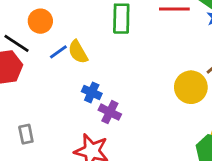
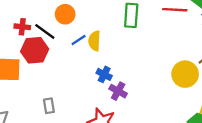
yellow semicircle: (78, 52) -> (94, 41), turned 30

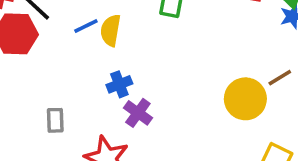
blue cross: (104, 74) -> (119, 84), turned 35
gray rectangle: (49, 106) -> (55, 120), moved

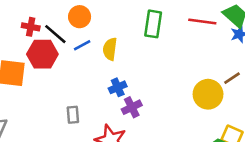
blue line: (86, 26) -> (82, 45), moved
purple cross: (138, 113) -> (132, 107), turned 30

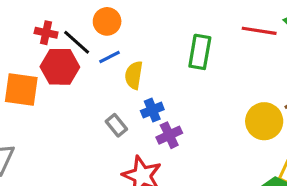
green rectangle: (153, 24) -> (200, 52), moved
yellow semicircle: (110, 49) -> (134, 75), moved
gray rectangle: (73, 115) -> (116, 125), moved, turned -36

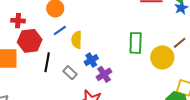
black line: (77, 42) -> (47, 62), moved, turned 66
green rectangle: (200, 52) -> (136, 43), moved

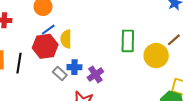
red hexagon: (30, 41) -> (45, 46), moved
blue cross: (91, 60) -> (74, 67), moved, turned 32
black line: (47, 62) -> (19, 63), moved

